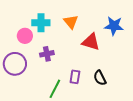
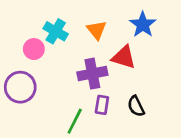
cyan cross: (41, 23) -> (56, 31), turned 30
blue star: (114, 26) -> (143, 25), moved, turned 30
purple cross: (47, 54) -> (92, 74), moved, size x1.5

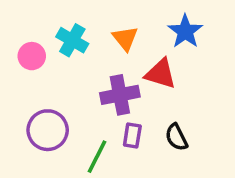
pink circle: (34, 49) -> (32, 56), moved
purple circle: (20, 87) -> (48, 130), moved

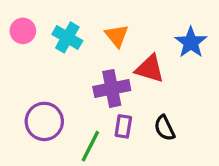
blue star: (185, 31) -> (191, 42), moved
pink circle: (32, 56) -> (23, 31), moved

